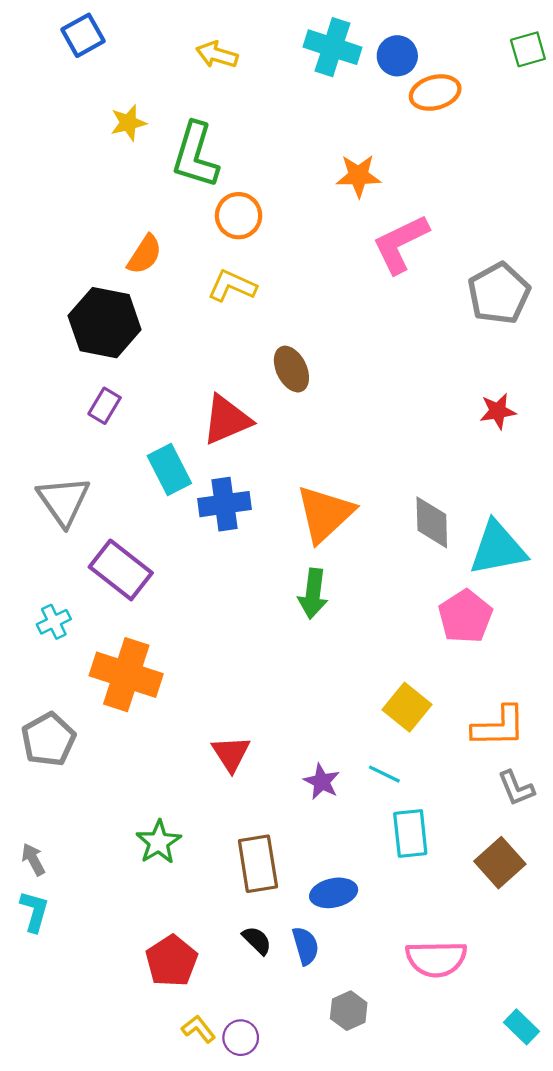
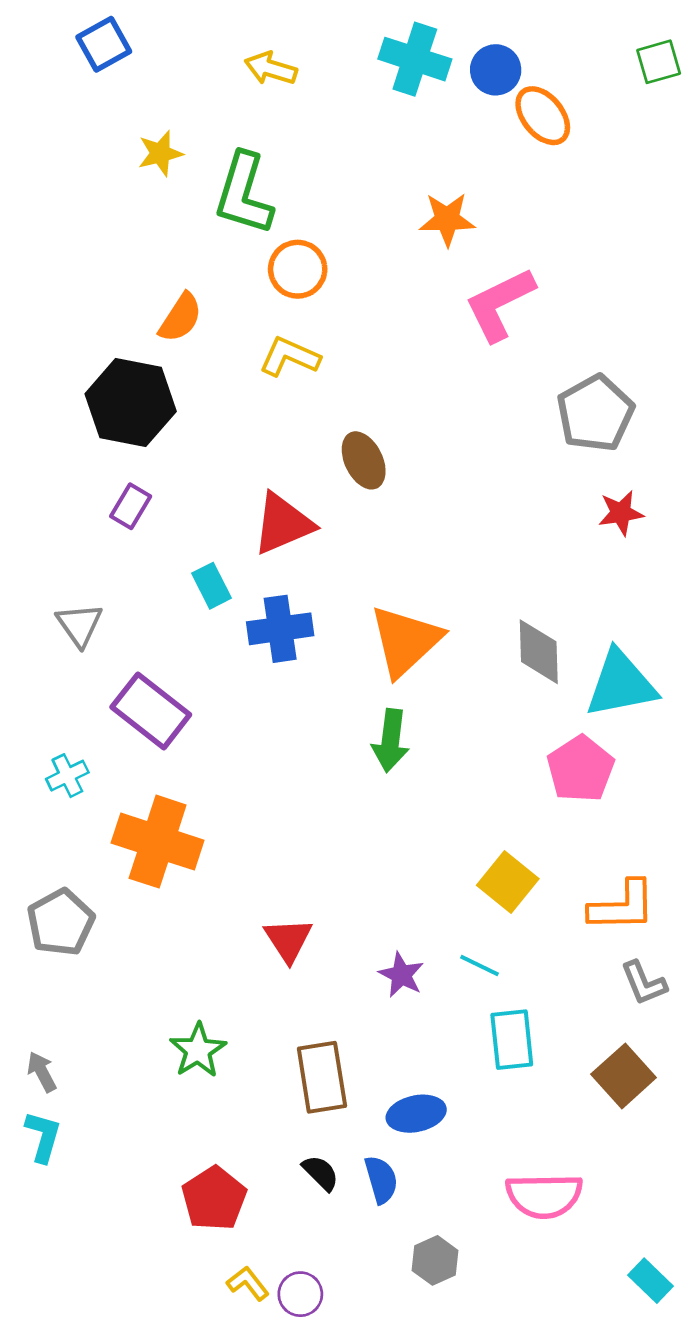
orange ellipse: (435, 93) -> (543, 116), turned 66
gray pentagon: (499, 293) -> (595, 413), moved
cyan rectangle: (169, 469) -> (211, 586), size x0.7
gray triangle: (64, 501) -> (79, 625), size x0.7

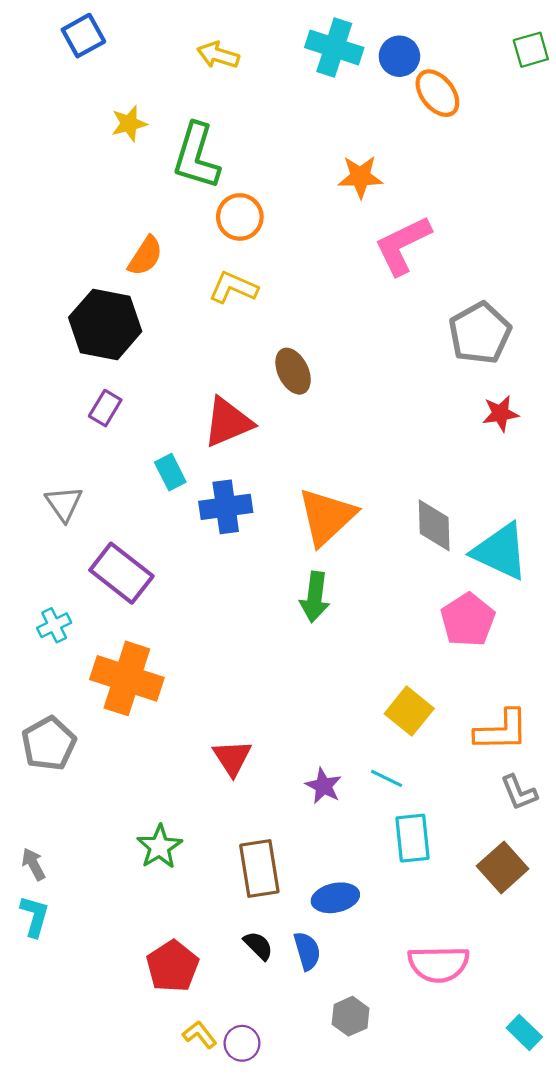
cyan triangle: (621, 684) -> (500, 551), turned 36

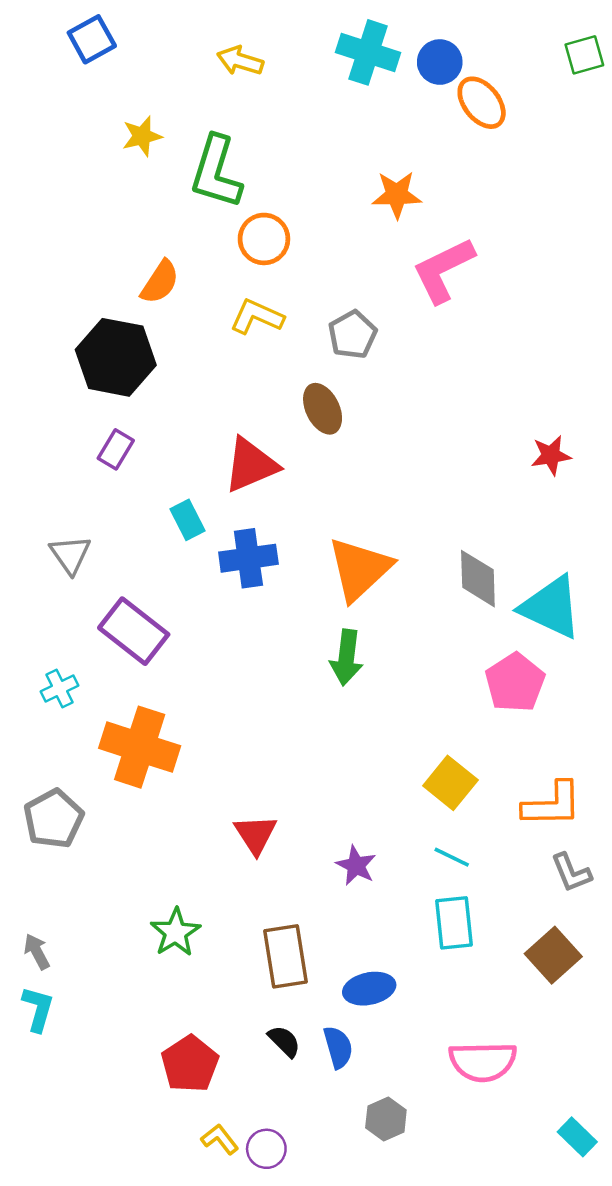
gray pentagon: (480, 333) -> (352, 335), moved, size x0.7
cyan line: (386, 778) -> (452, 857), moved

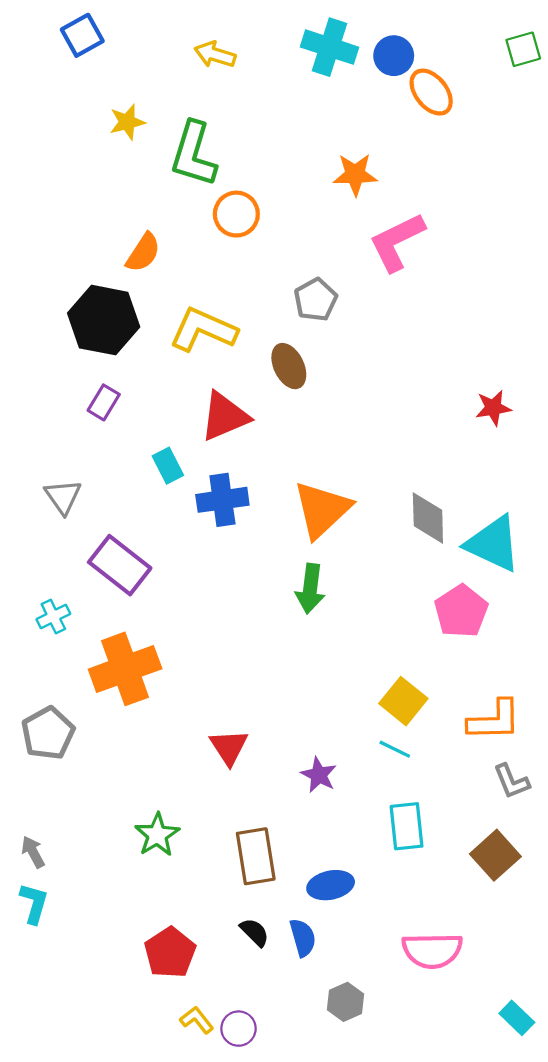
yellow L-shape: (257, 317) -> (203, 330), moved, size x1.4
orange cross: (140, 747) -> (125, 669), turned -38
cyan line: (452, 857) -> (395, 749), moved

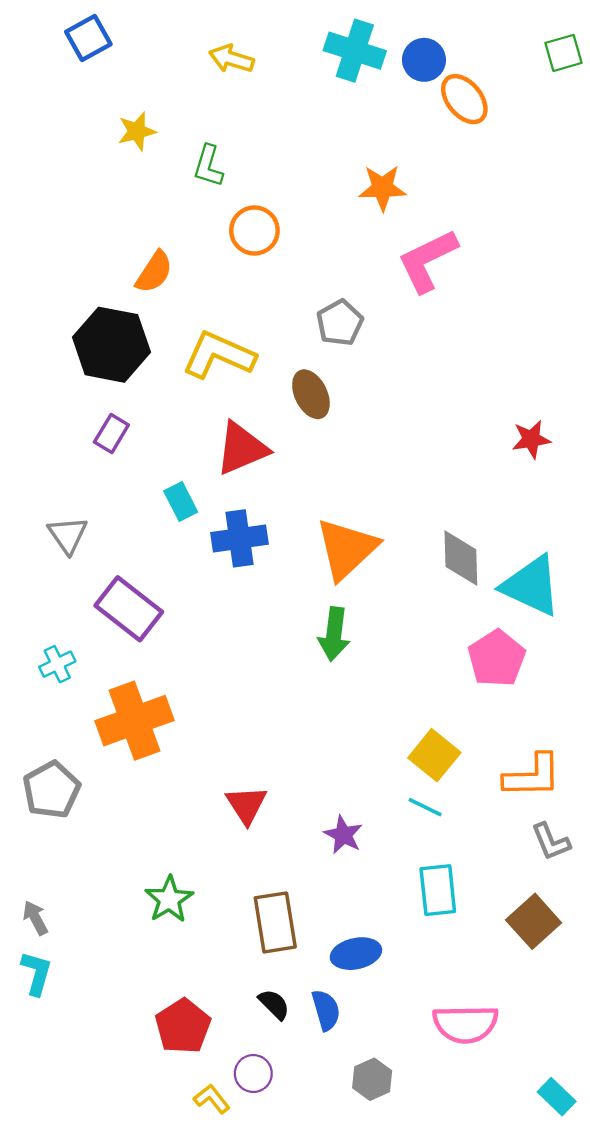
green L-shape: (194, 154) -> (208, 166), size x0.6
purple circle: (239, 1029) -> (253, 1074), moved

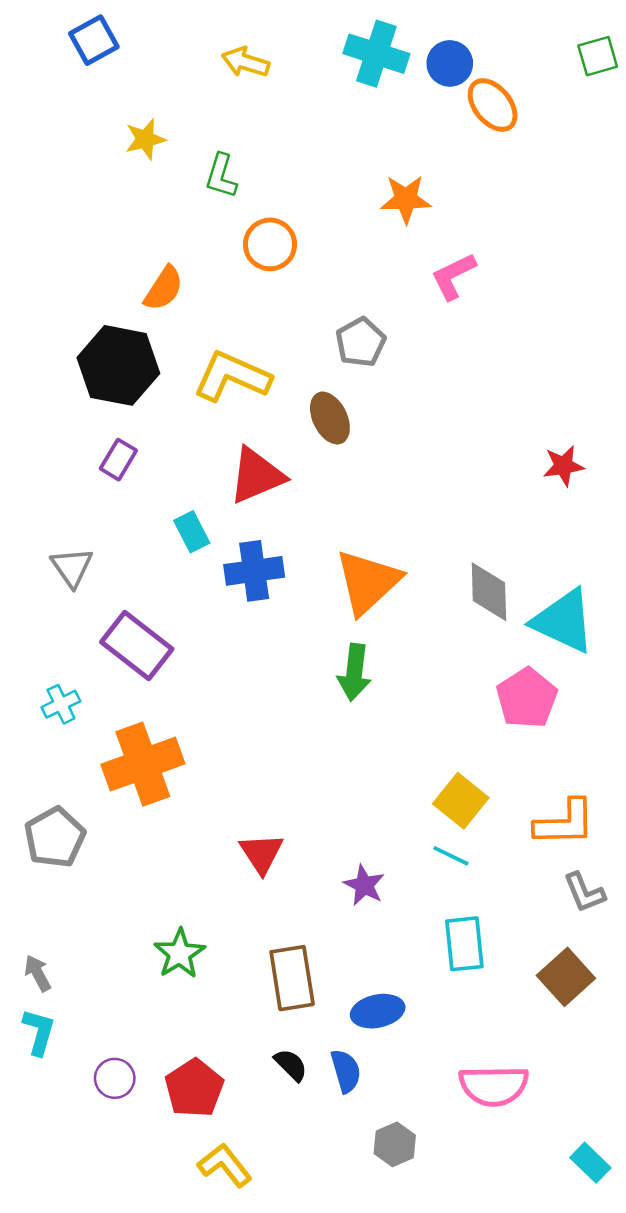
pink L-shape: (427, 260) -> (453, 276), size x0.7
purple circle: (253, 1074) -> (115, 1078), moved
yellow L-shape: (212, 1099) -> (225, 1165), size x1.4

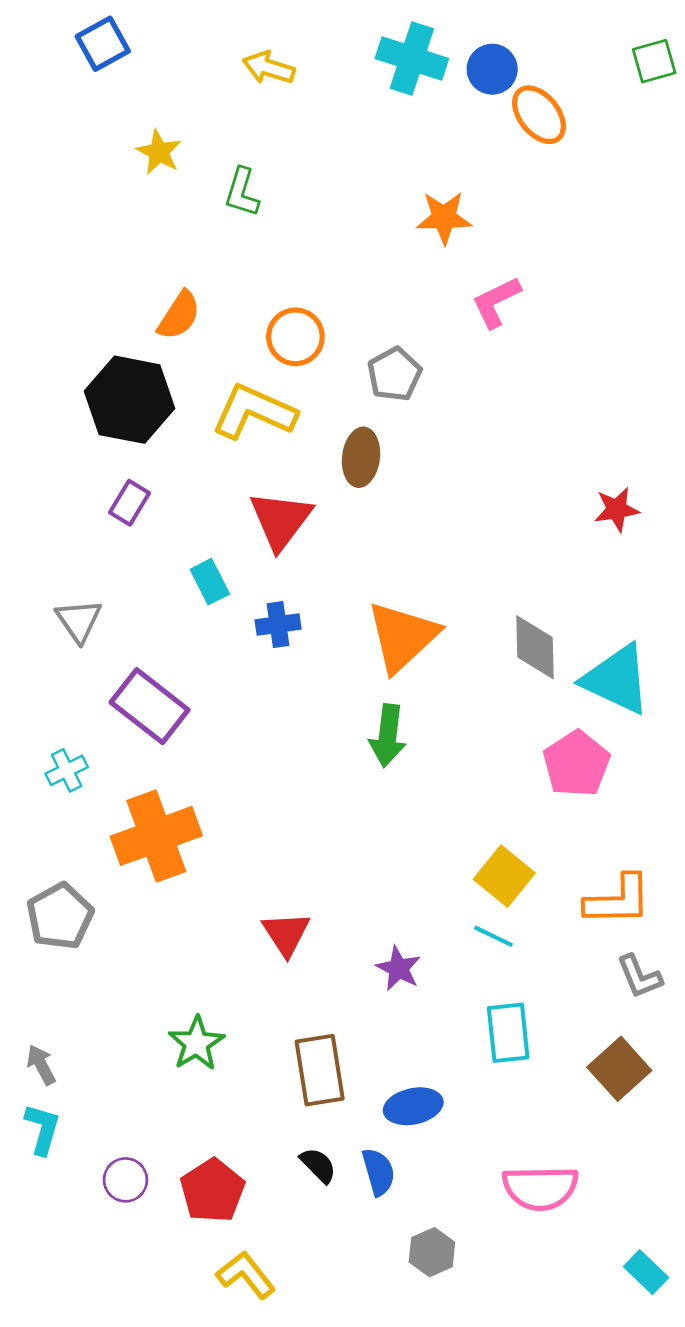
yellow star: (145, 139) -> (159, 152), turned -30
orange circle: (270, 244) -> (295, 337), moved
brown ellipse: (330, 418) -> (361, 457), turned 33
red triangle: (257, 476) -> (281, 520), turned -30
blue cross: (254, 571) -> (278, 625), size x0.7

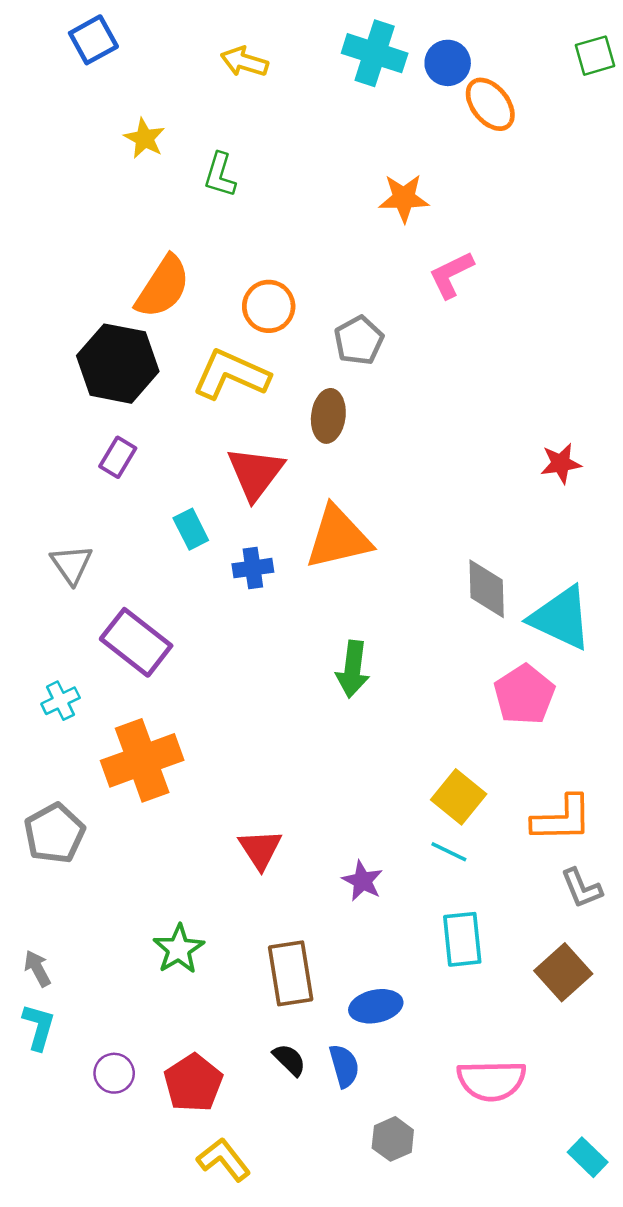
orange semicircle: (179, 315) -> (163, 287), size x1.4
orange triangle: (403, 637) -> (338, 538), moved, turned 30

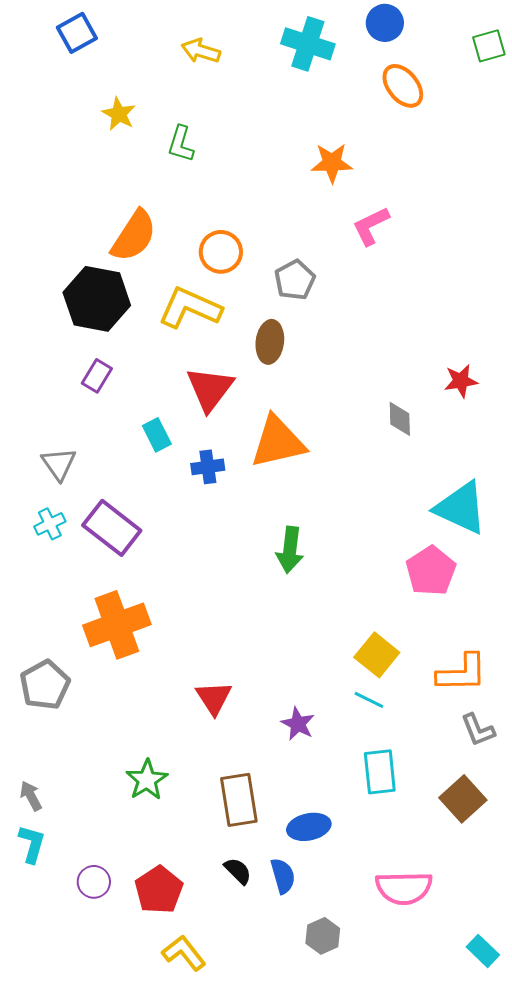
blue circle: (448, 63) -> (385, 23), moved
gray diamond: (487, 589) -> (400, 419), moved, size x0.7
cyan cross: (61, 701) -> (50, 524), moved

